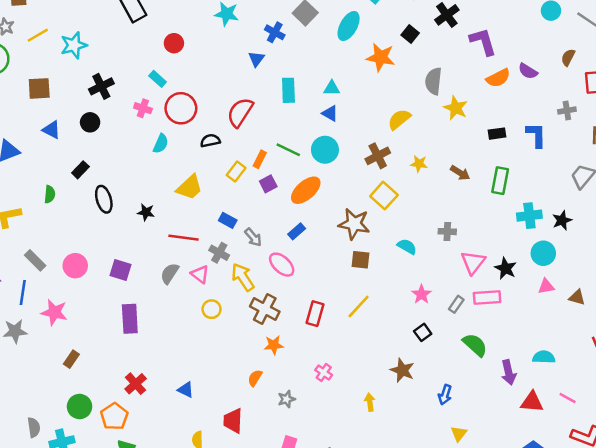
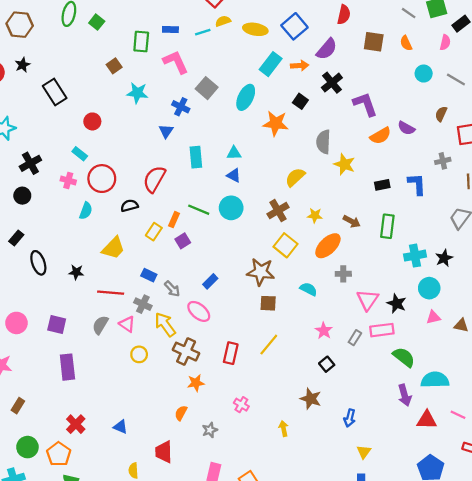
orange ellipse: (306, 190) -> (328, 246), moved
green semicircle: (475, 345) -> (404, 357), moved
cyan semicircle: (544, 357) -> (435, 380), size x1.4

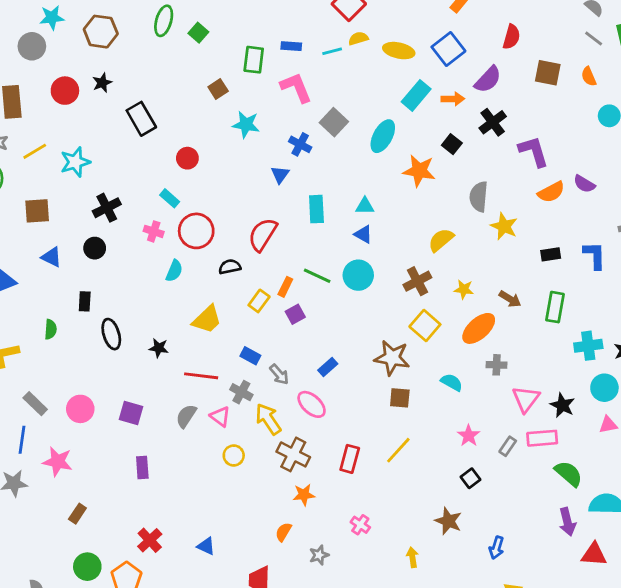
black rectangle: (16, 238) -> (85, 301), turned -40
purple rectangle: (67, 367) -> (142, 468), size x0.7

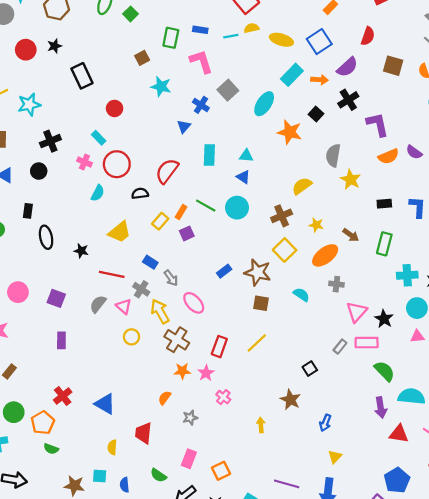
blue rectangle: (328, 367) -> (224, 271), moved
pink star: (469, 436) -> (206, 373), moved
blue triangle: (206, 546) -> (105, 404), size x1.5

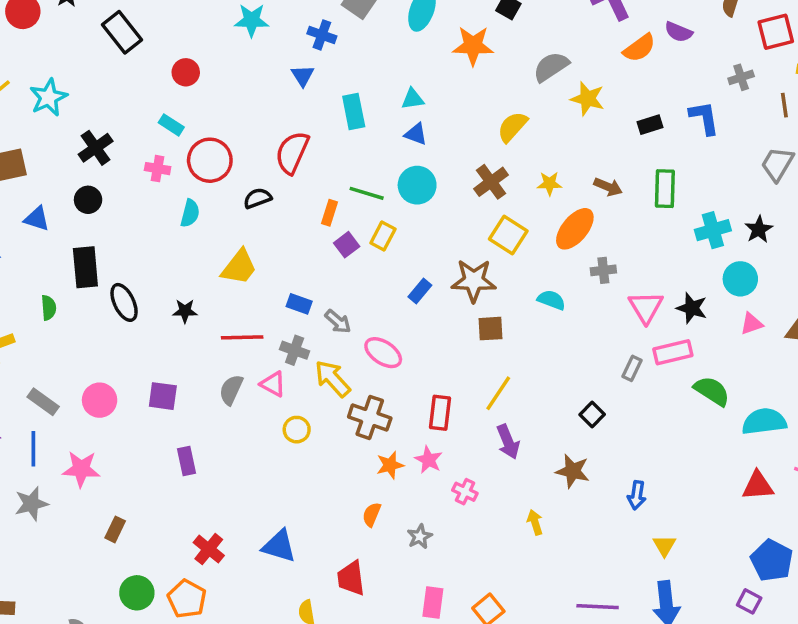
gray semicircle: (333, 155) -> (551, 67), turned 60
black rectangle: (28, 211) -> (85, 267), size x1.6
yellow rectangle: (160, 221) -> (383, 236), moved
purple arrow: (381, 407) -> (508, 442), moved

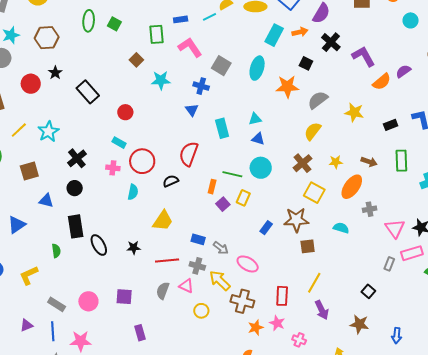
purple semicircle: (679, 32) -> (403, 71), turned 126
gray semicircle: (551, 67) -> (318, 100), moved

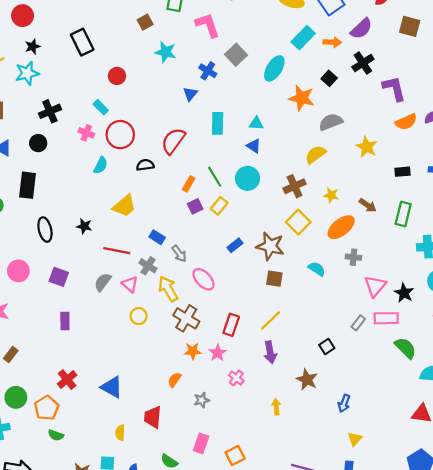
black star: (55, 73) -> (33, 46), moved
green line: (232, 174) -> (215, 177), turned 30
black ellipse: (99, 245) -> (45, 230), moved

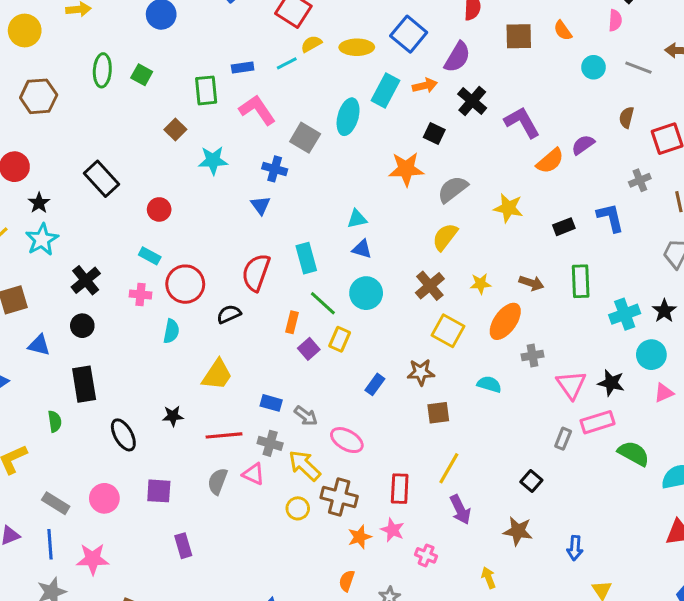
cyan ellipse: (274, 68) -> (348, 117), moved
cyan rectangle: (218, 123) -> (306, 258), moved
brown star: (270, 246) -> (421, 372), size x0.7
yellow circle: (139, 316) -> (298, 508), moved

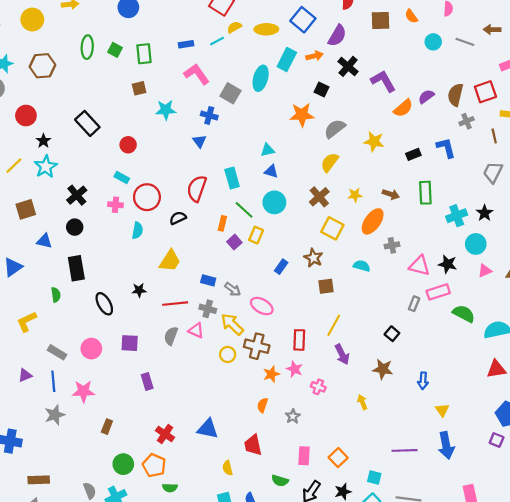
green rectangle: (206, 90) -> (144, 54), moved
brown semicircle: (626, 117) -> (455, 95), moved, size x1.5
brown square: (175, 130) -> (139, 88), turned 32
brown star: (421, 372) -> (313, 258), turned 30
pink triangle: (571, 385) -> (420, 266), turned -40

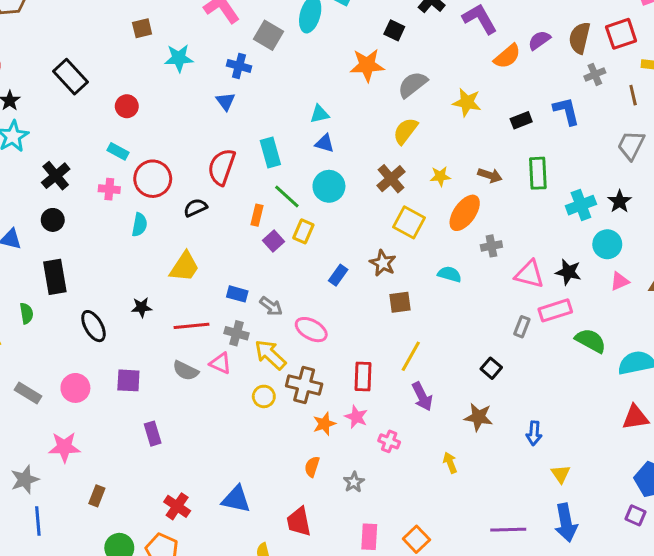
gray semicircle: (171, 336) -> (186, 371), turned -84
blue line: (53, 381) -> (38, 521), moved

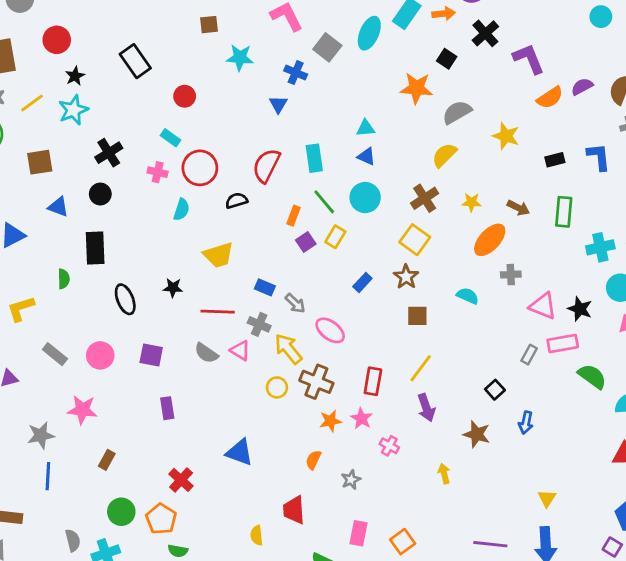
yellow square: (409, 222) -> (415, 240), moved
yellow trapezoid: (184, 267) -> (218, 255), turned 32
blue arrow: (534, 433) -> (526, 423), moved
blue triangle: (236, 499) -> (240, 452), moved

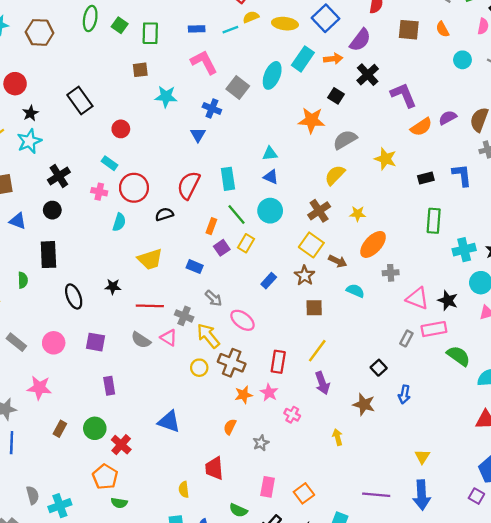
brown arrow: (518, 208) -> (338, 261), moved
blue rectangle: (265, 287) -> (195, 267), moved
green circle: (121, 512) -> (95, 428), moved

